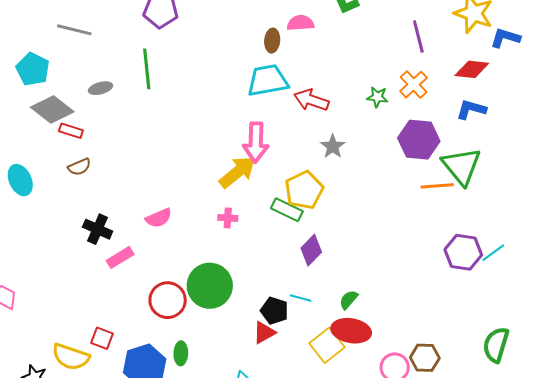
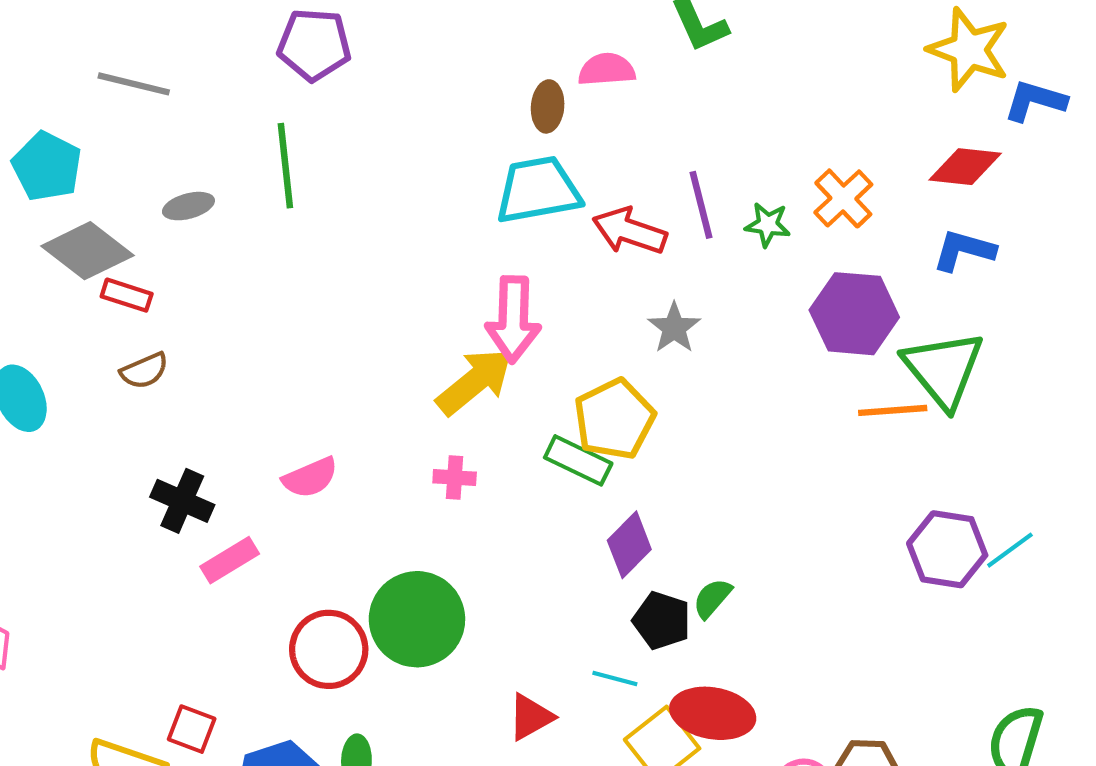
purple line: (418, 37) -> (701, 205), moved
cyan line: (301, 298) -> (615, 678), moved
green semicircle: (349, 300) -> (712, 598), moved
black pentagon: (274, 311) -> (662, 621), moved

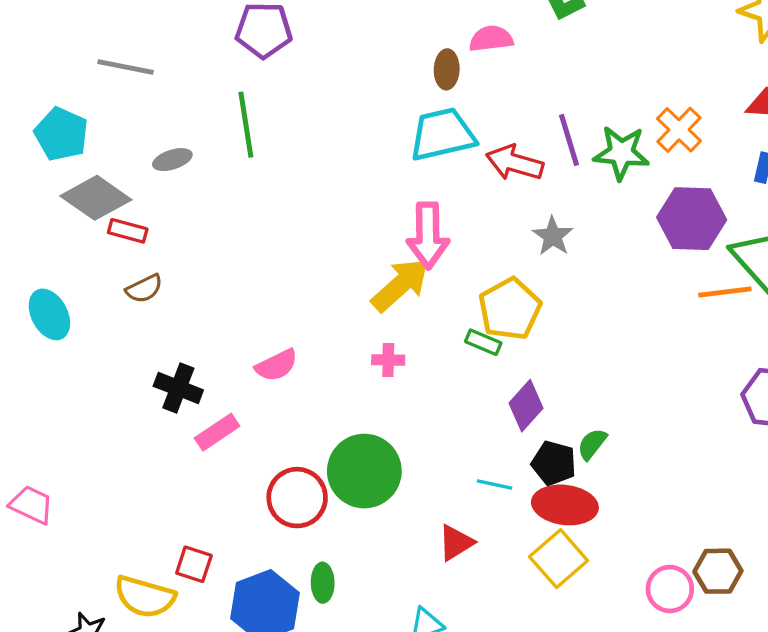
green star: (768, 225) -> (621, 153), size x1.6
green rectangle: (578, 460) -> (483, 342), size x0.7
cyan line: (615, 678) -> (495, 485), moved
red ellipse: (713, 713) -> (565, 505), moved

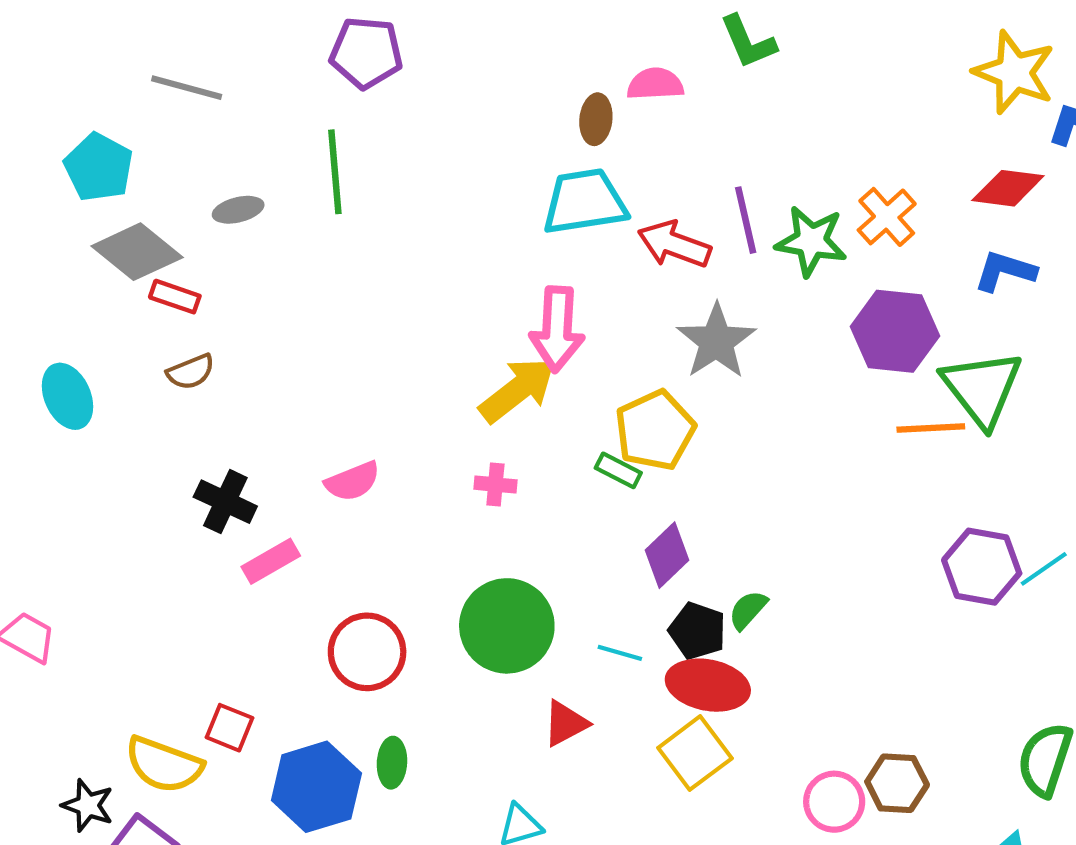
gray star: (553, 236) -> (716, 341), size x1.5
green circle: (364, 471) -> (507, 626), moved

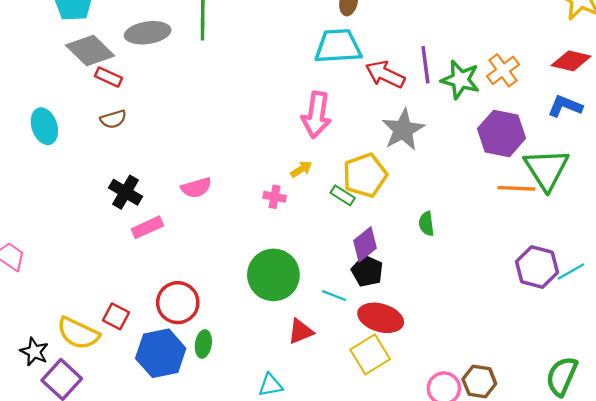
gray ellipse: (238, 210) -> (148, 33), size x1.6
yellow arrow: (518, 390) -> (301, 169), moved, size x0.5
green semicircle: (748, 610) -> (426, 224), moved, turned -55
black pentagon: (697, 631) -> (367, 271), moved
red circle: (367, 652) -> (178, 303), moved

